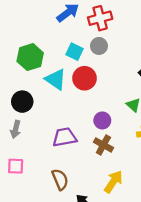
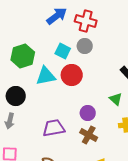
red cross: (100, 18) -> (86, 21), turned 30
cyan triangle: (56, 79) -> (46, 76), turned -45

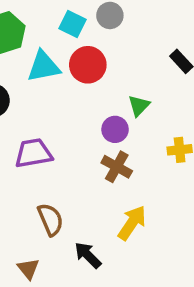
green triangle: (116, 99) -> (139, 106), moved, turned 32
purple trapezoid: (54, 128) -> (33, 153), moved

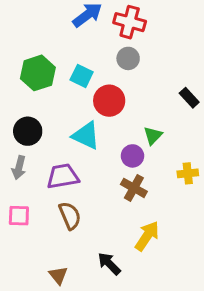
cyan square: (73, 24) -> (82, 76), moved
cyan triangle: (44, 66) -> (86, 136), moved, turned 36
brown semicircle: (50, 219) -> (70, 216), moved

